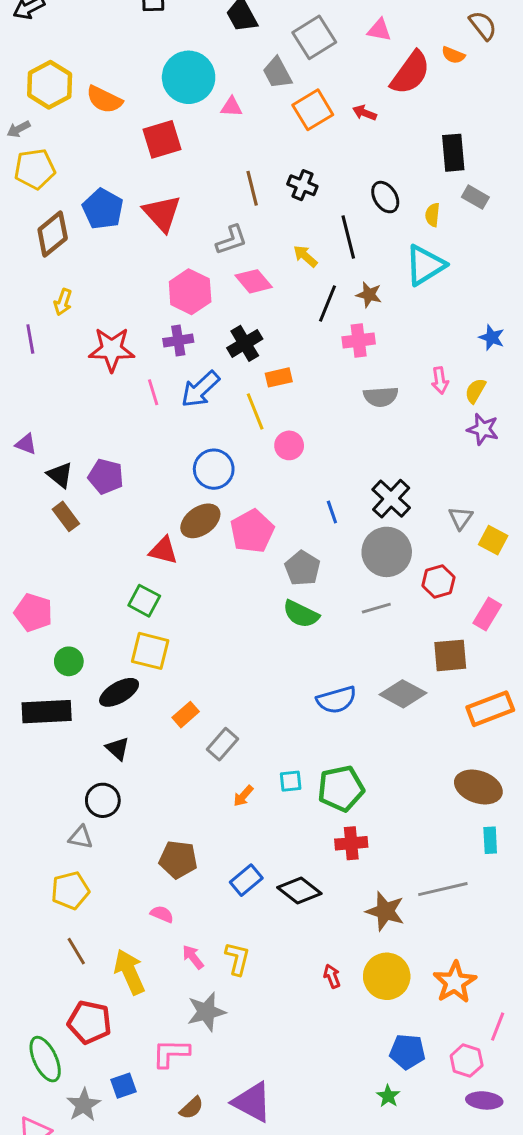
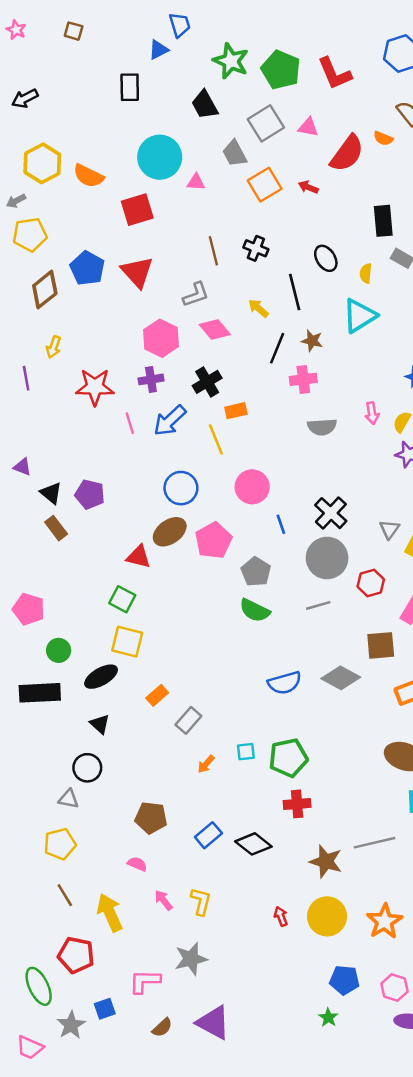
pink triangle: (379, 30) -> (308, 127), moved
pink circle: (289, 445) -> (252, 487), moved, size x1.4
gray star: (206, 1012) -> (191, 959), moved

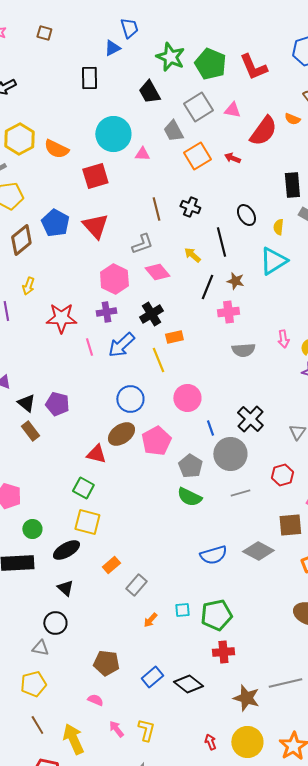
gray circle: (327, 558) -> (230, 454), moved

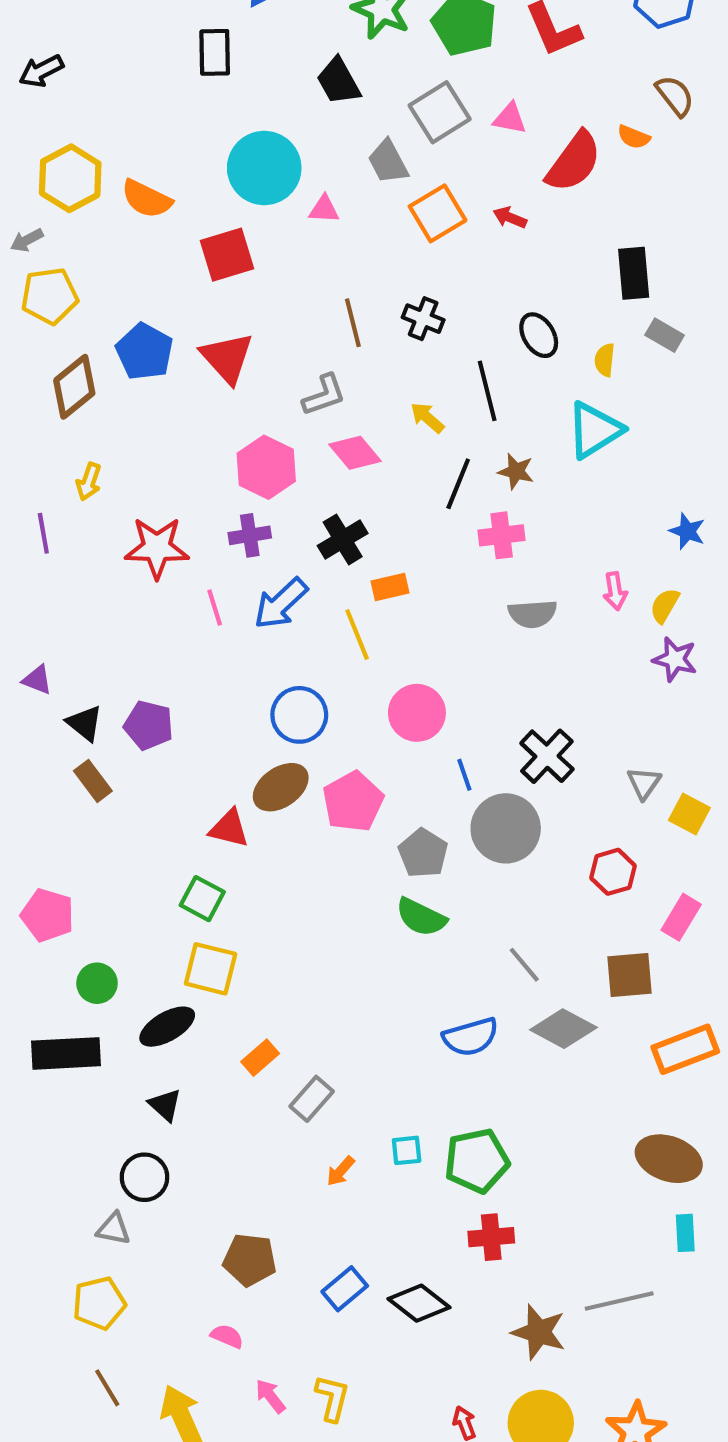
gray line: (240, 493) -> (524, 965), moved, turned 66

